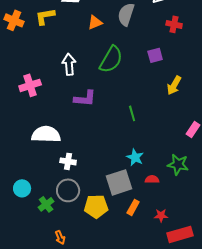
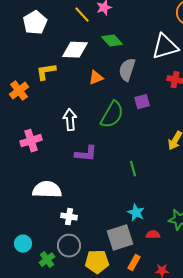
orange cross: (14, 20) -> (19, 91), moved, turned 30
purple square: (155, 55) -> (142, 102), moved

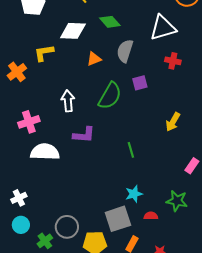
white semicircle: (47, 190) -> (45, 152), moved
cyan star: (136, 213) -> (134, 194), turned 30
white cross: (69, 217) -> (19, 198), moved, turned -35

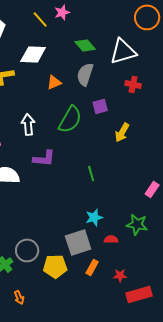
green diamond: (110, 22) -> (85, 45), moved
yellow arrow: (173, 122) -> (122, 132), moved

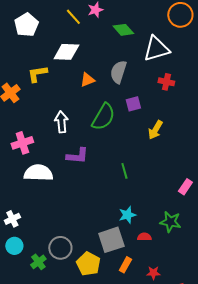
green diamond: (85, 45) -> (123, 30), moved
yellow pentagon: (55, 266) -> (88, 264), turned 30

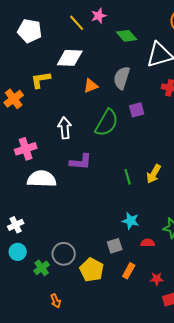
white pentagon: (26, 25) -> (30, 31), turned -30
yellow arrow: (155, 130) -> (154, 174), moved
cyan star: (127, 215) -> (131, 221), turned 30
gray square: (111, 240) -> (115, 246), size x0.6

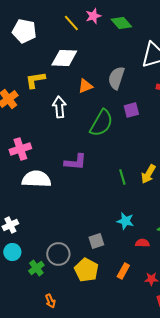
green diamond: (127, 36) -> (121, 23), moved
white arrow: (65, 128) -> (59, 107), moved
gray square: (115, 246) -> (96, 241), moved

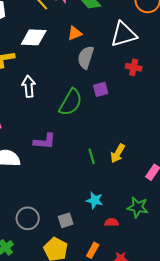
orange triangle: (85, 86) -> (75, 33), moved
gray circle: (58, 254) -> (28, 218), moved

